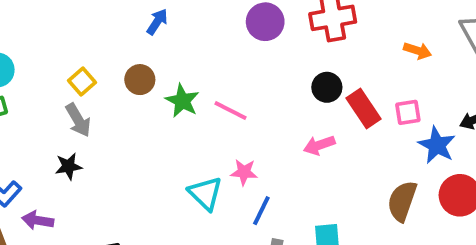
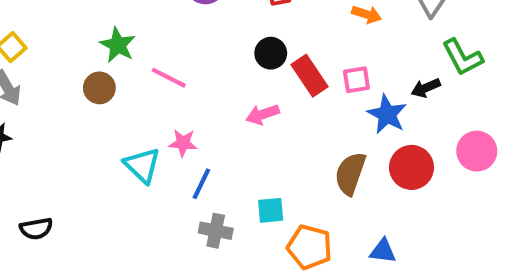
brown circle: (140, 80) -> (99, 88), moved
green star: (182, 101) -> (118, 45), moved

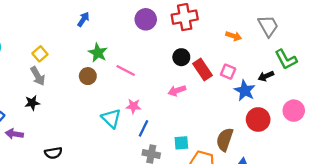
pink square: (356, 80) -> (228, 72), turned 32
brown semicircle: (350, 174) -> (225, 140), moved

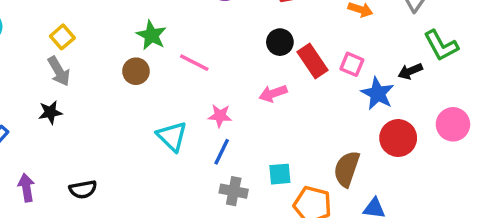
pink star: (133, 106) -> (220, 116), moved
purple arrow: (14, 134) -> (26, 188), moved, turned 72

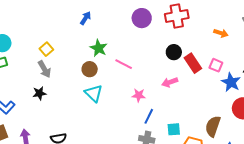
cyan triangle: (172, 136) -> (94, 93), moved
blue line: (222, 152) -> (149, 116), moved

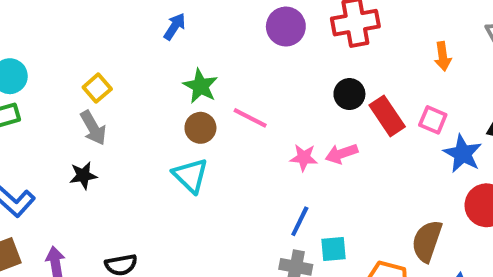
orange arrow: (221, 33) -> (443, 56), turned 64
brown circle: (90, 69) -> (200, 128), moved
pink star: (139, 95) -> (304, 158), moved
cyan square: (174, 129) -> (334, 249), moved

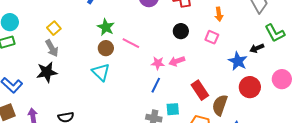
orange arrow: (443, 56) -> (219, 14), moved
red rectangle: (387, 116) -> (200, 90), moved
pink square: (433, 120) -> (212, 37), moved
black star: (83, 175) -> (47, 72), size x1.5
blue line: (300, 221) -> (156, 85), moved

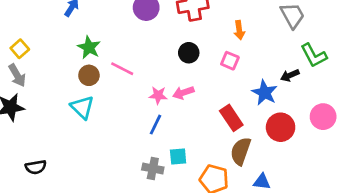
red rectangle: (200, 90) -> (231, 118), moved

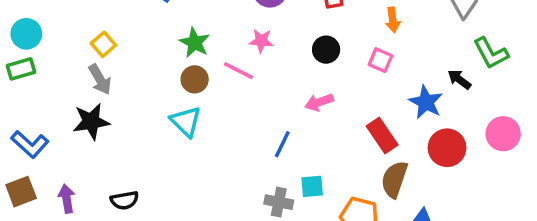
black arrow: (290, 75) -> (459, 79), turned 60
pink star: (158, 95) -> (261, 41), moved

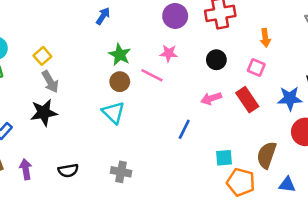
yellow square: (103, 44) -> (42, 56), moved
blue star: (426, 102) -> (290, 98), turned -30
red rectangle: (382, 135) -> (247, 100), moved
cyan square: (312, 186) -> (224, 158), moved
gray cross: (279, 202) -> (121, 172), moved

